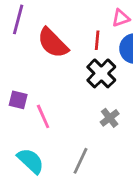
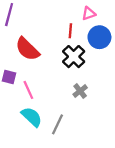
red semicircle: (53, 43) -> (27, 49), moved
cyan semicircle: (31, 161) -> (32, 117), moved

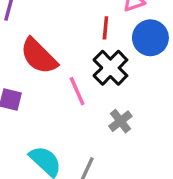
pink line: (28, 90) -> (77, 91), moved

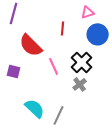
red line: (105, 28) -> (63, 28), moved
black cross: (110, 68) -> (82, 62), moved

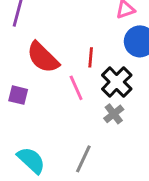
red line: (63, 28) -> (91, 57), moved
cyan semicircle: (35, 108) -> (31, 160), moved

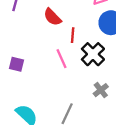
red semicircle: (43, 57) -> (52, 17), moved, size x0.7
gray cross: (114, 114) -> (101, 90), moved

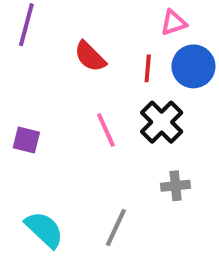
red line: (73, 35) -> (148, 68), moved
gray cross: (101, 90) -> (176, 186), turned 32

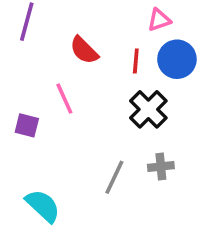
pink line: (106, 130) -> (64, 99), moved
gray line: (116, 228) -> (114, 177), moved

